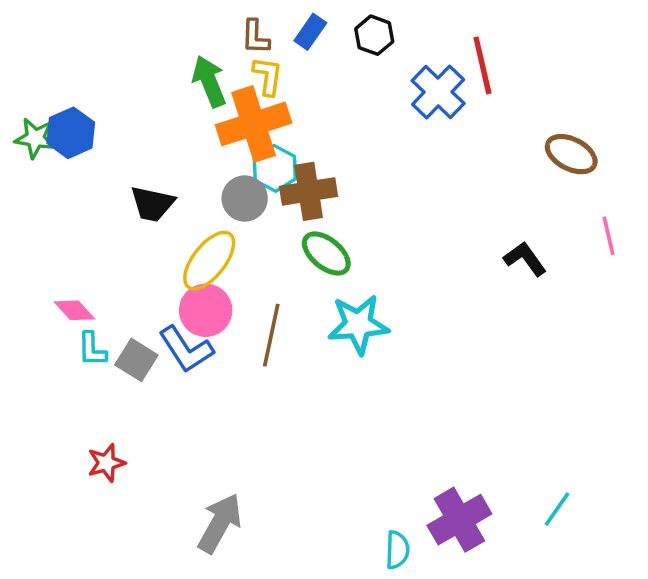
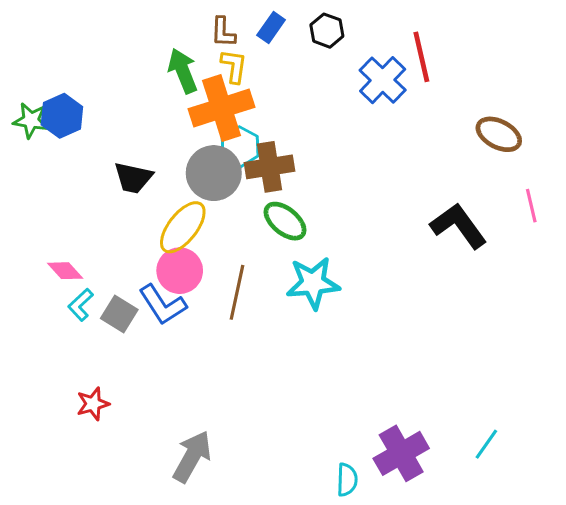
gray circle: (245, 198) -> (214, 173), size x1.4
black L-shape: (525, 259) -> (459, 226), size x1.5
cyan L-shape: (92, 349) -> (81, 305), turned 48

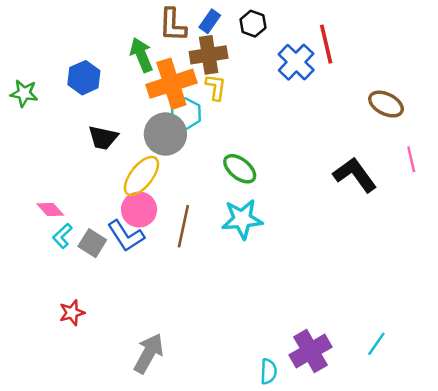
brown L-shape: (223, 32) -> (173, 25), size x1.4
yellow L-shape: (234, 66) -> (216, 87), moved
blue hexagon: (62, 116) -> (84, 78), moved
brown cross: (270, 167) -> (209, 55), moved
green ellipse: (285, 221) -> (240, 169), moved

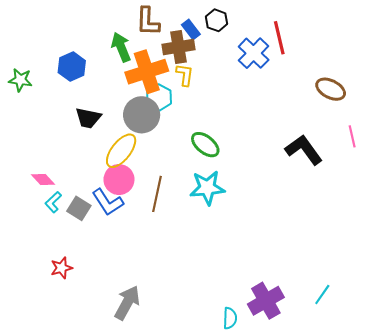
blue rectangle: (210, 21) -> (191, 30), moved, turned -72

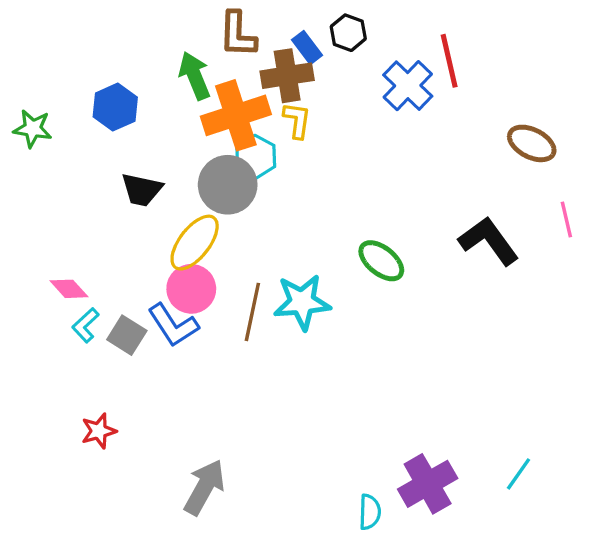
green ellipse: (205, 145) -> (381, 261), moved
cyan star: (207, 188) -> (302, 302), moved

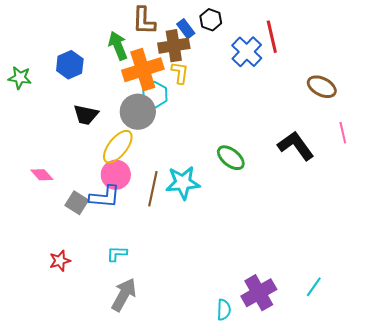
cyan L-shape: (86, 325) -> (117, 254), moved, turned 45
blue L-shape: (173, 325) -> (105, 197), turned -52

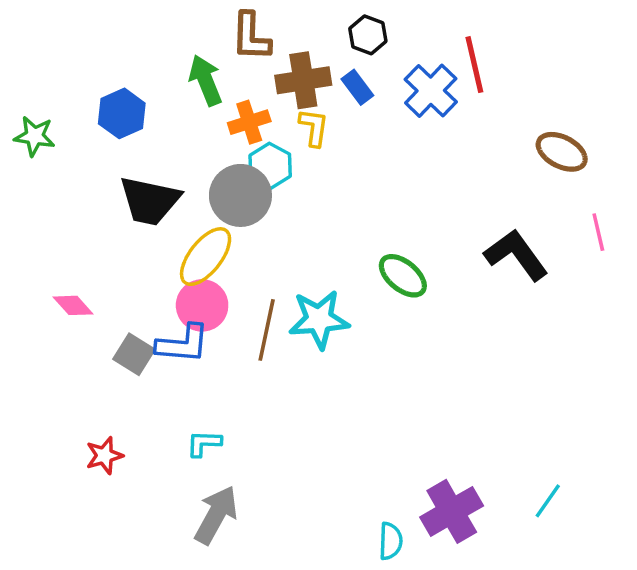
blue rectangle: (186, 29) -> (357, 87), moved
orange cross: (143, 70) -> (249, 122), size x0.6
black trapezoid: (86, 115) -> (150, 201), size x1.4

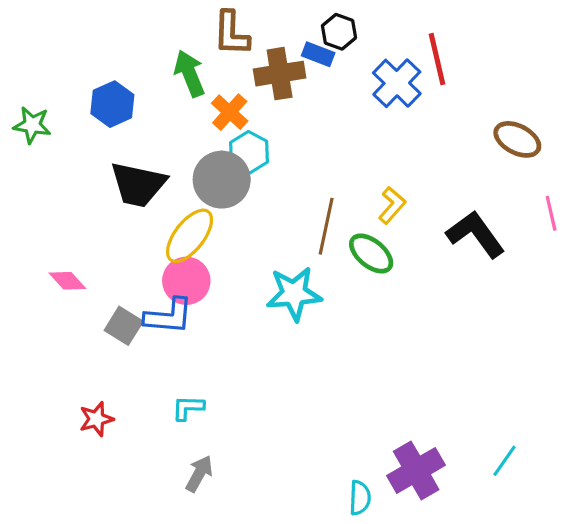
blue rectangle: (357, 87) -> (318, 54), moved, turned -32
orange cross: (249, 122) -> (230, 112), turned -30
yellow L-shape: (314, 127) -> (392, 205), moved, turned 33
brown line: (267, 330) -> (326, 226), moved
gray arrow: (216, 515) -> (199, 474), size x0.7

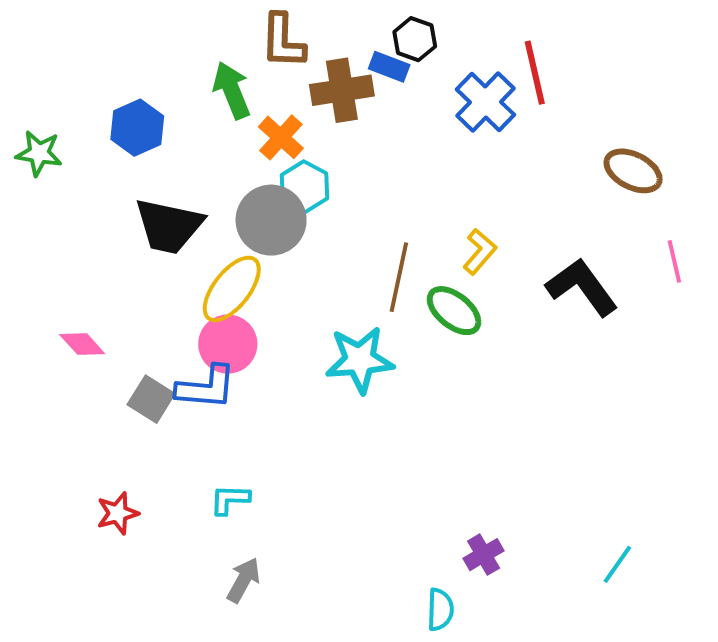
purple cross: (416, 470) -> (484, 555), moved, size x0.6

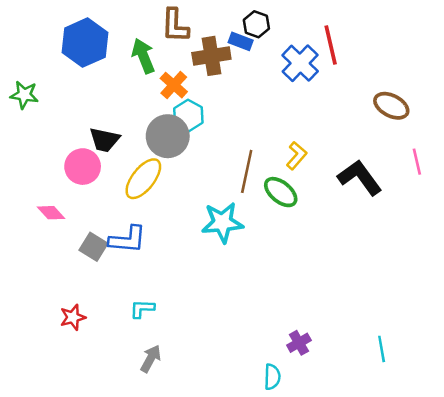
blue hexagon: (137, 128) -> (85, 43), moved, size x1.4
black trapezoid: (169, 226) -> (104, 140), size x0.7
pink circle: (228, 344) -> (83, 167), moved
cyan line: (617, 564) -> (382, 349), turned -45

